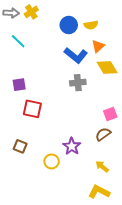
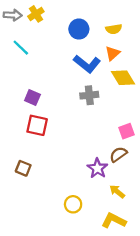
yellow semicircle: (91, 25) -> (114, 29), moved
purple square: (19, 85) -> (32, 98), moved, turned 32
purple star: (72, 146) -> (97, 168), moved
yellow circle: (52, 161) -> (73, 204), moved

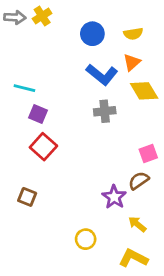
cyan line: (21, 48) -> (24, 88), moved, turned -30
red square: (37, 125) -> (43, 147), turned 30

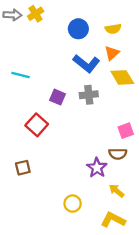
purple square: (38, 114) -> (58, 97), moved
brown semicircle: (139, 181) -> (118, 154), turned -144
brown square: (27, 197) -> (23, 168), turned -35

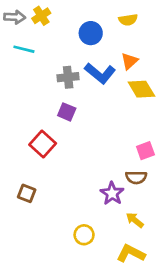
yellow semicircle: (113, 29) -> (128, 20), moved
cyan line: (20, 75) -> (24, 49), moved
gray cross: (89, 95) -> (68, 77), moved
brown square: (23, 168) -> (27, 193), turned 35

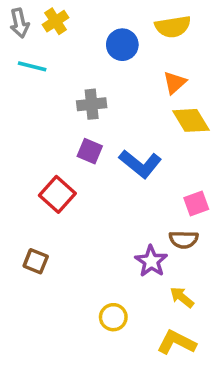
gray arrow: (15, 17) -> (19, 23), turned 75
yellow semicircle: (128, 20) -> (173, 27), size x1.4
blue L-shape: (100, 73) -> (140, 164), moved

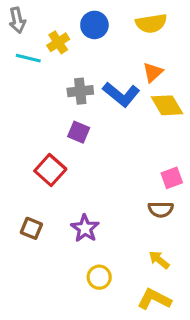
yellow cross: (56, 21) -> (58, 42), moved
blue circle: (122, 45) -> (94, 25), moved
blue L-shape: (140, 164) -> (121, 94), moved
purple star: (151, 261) -> (85, 228), moved

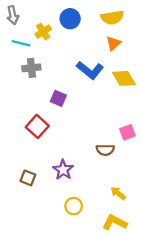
orange triangle: (153, 72) -> (113, 43), moved
gray cross: (80, 91) -> (31, 68), moved
brown semicircle: (161, 209) -> (105, 150), moved
brown square: (31, 228) -> (28, 178), moved

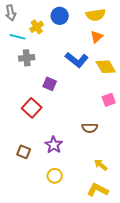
pink square: (127, 132) -> (109, 100), moved
yellow circle: (74, 206) -> (55, 176), moved

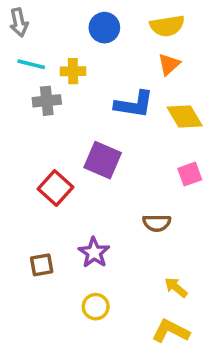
yellow cross: (37, 27) -> (73, 71), moved, turned 32
blue L-shape: (77, 60) -> (134, 104), turned -30
purple square: (50, 84) -> (103, 160), moved, size x1.5
brown square: (24, 152) -> (42, 265), turned -32

